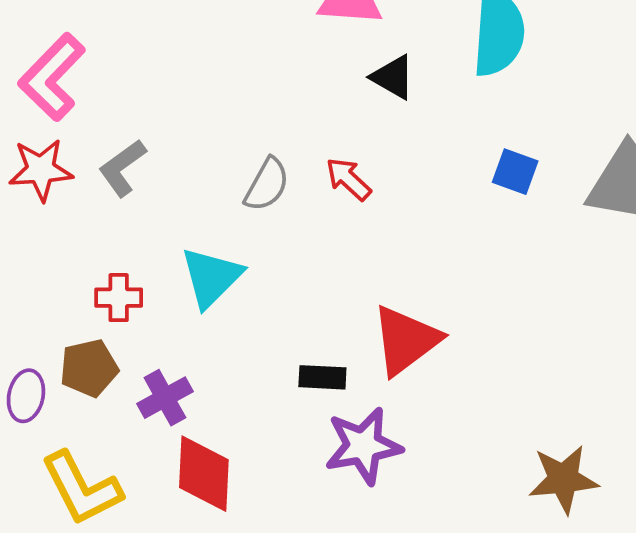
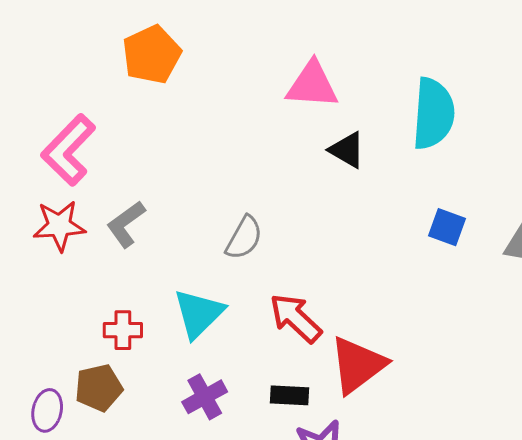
red arrow: (348, 179) -> (296, 318), moved, size x1.4
purple cross: (165, 398) -> (205, 397), moved

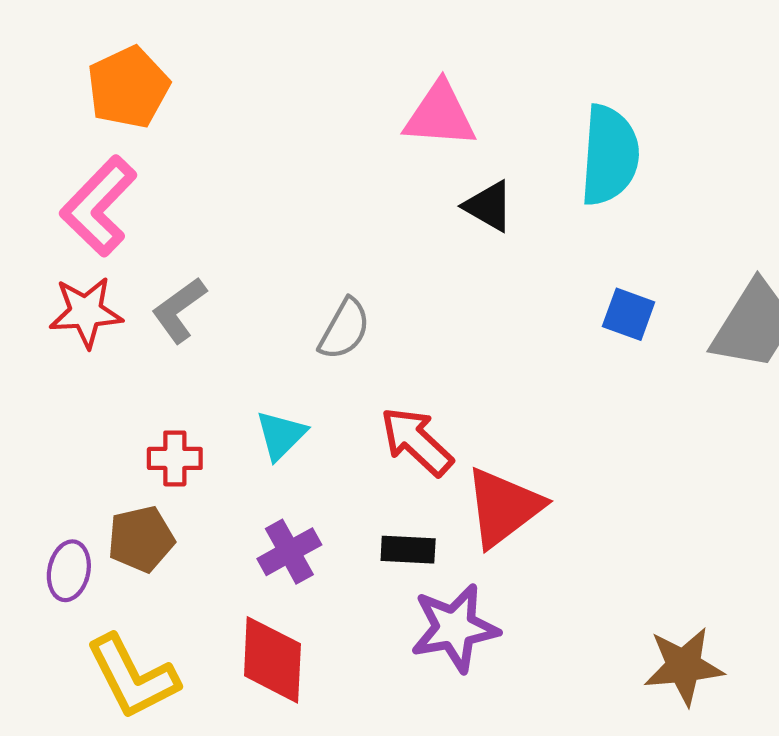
orange pentagon: (152, 55) -> (128, 87), moved
cyan triangle: (199, 314) -> (281, 435), size x0.7

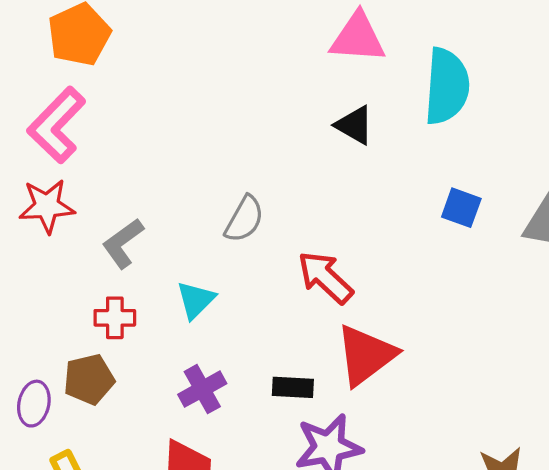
pink triangle: (440, 115) -> (358, 38), moved
gray L-shape: (179, 310) -> (123, 243), moved
red arrow: (417, 441) -> (325, 277), moved

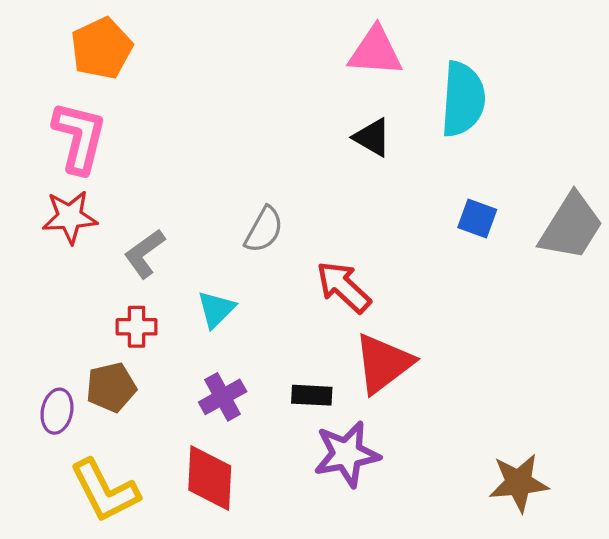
pink L-shape: (57, 125) -> (79, 137), turned 150

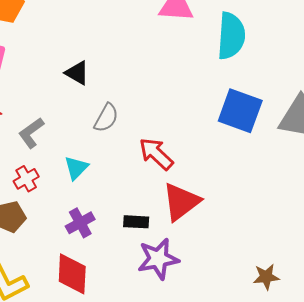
black triangle: (372, 137) -> (77, 73), moved
blue square: (477, 219) -> (240, 111), size x1.8
red cross: (137, 327) -> (26, 179), turned -30
brown star: (519, 483) -> (266, 277), size x0.7

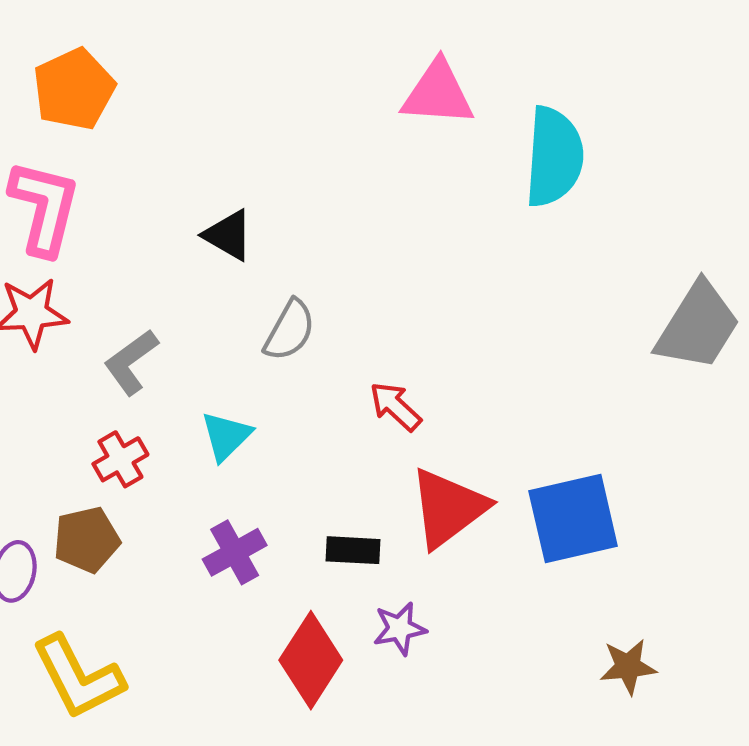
blue square: (240, 111) -> (573, 519), moved, turned -33
red arrow: (156, 154) -> (395, 406), size x0.7
purple star: (158, 259) -> (400, 629), size x0.6
red diamond: (72, 274) -> (311, 660), moved, turned 30

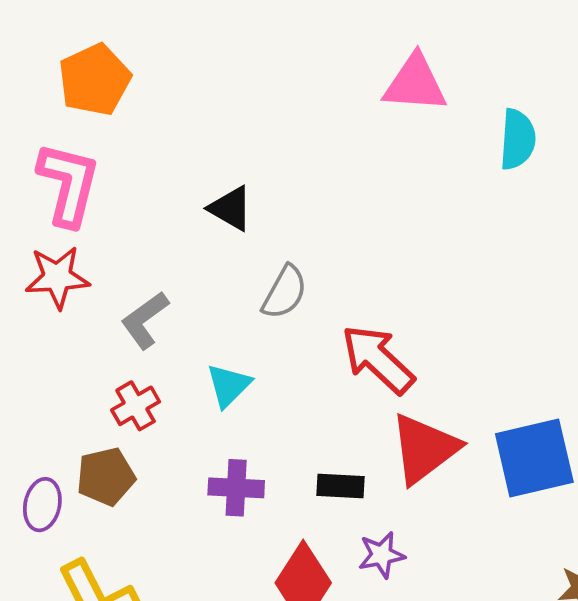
cyan semicircle: (554, 157) -> (518, 139), size x0.7
red arrow: (395, 406) -> (378, 359), size x1.6
purple cross: (235, 552) -> (236, 488), turned 32

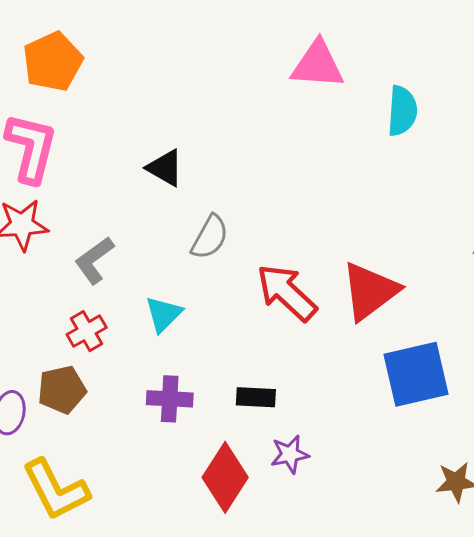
red triangle: (424, 449) -> (370, 291), moved

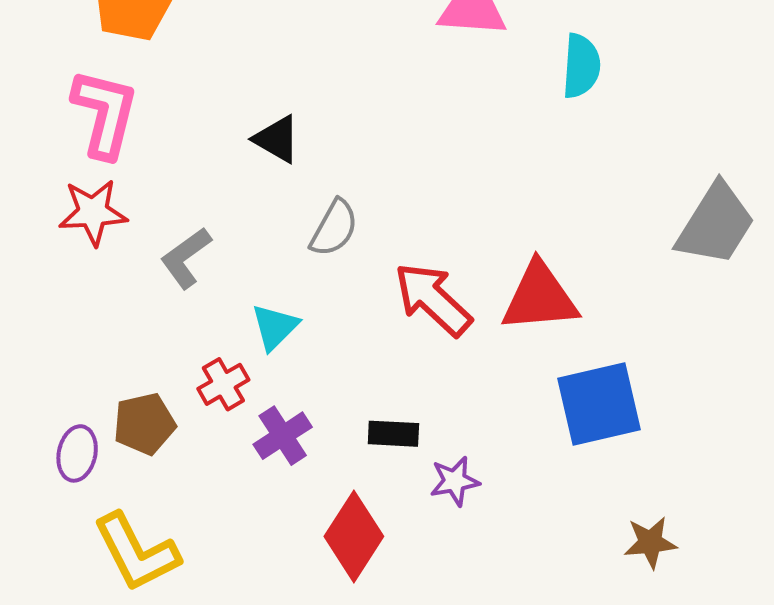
red triangle: (370, 291) -> (540, 297), turned 32
red cross: (87, 331) -> (223, 384), moved
purple cross: (170, 399) -> (283, 436), turned -36
purple star: (290, 454) -> (455, 481), moved

